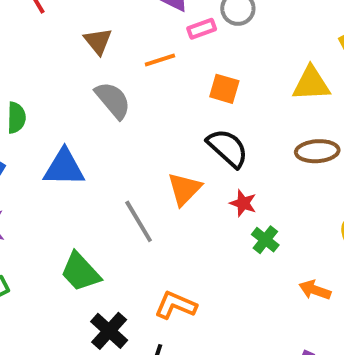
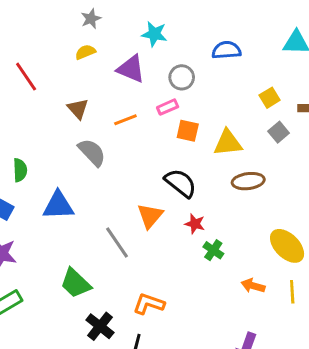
pink rectangle: (202, 29) -> (168, 107), moved
yellow triangle: (311, 84) -> (228, 143), moved
orange square: (224, 89) -> (188, 131), moved

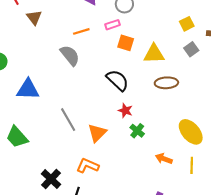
brown triangle: (78, 109) -> (34, 17), moved
gray semicircle: (92, 152) -> (70, 55), moved
orange triangle: (150, 216) -> (97, 133), moved
green trapezoid: (76, 283) -> (17, 137), moved

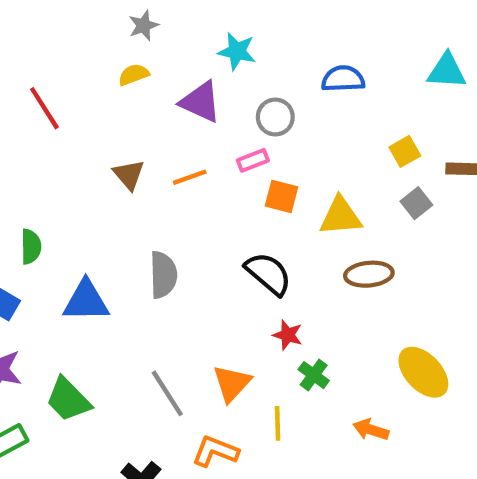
brown triangle: (34, 17) -> (129, 175), moved
gray semicircle: (70, 55) -> (163, 275), moved, turned 40
gray line: (68, 120) -> (167, 393), moved
yellow line: (192, 165) -> (278, 423), moved

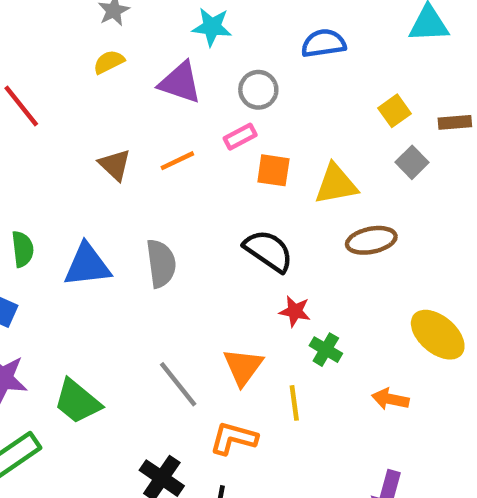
blue triangle: (86, 301) -> (87, 265), moved

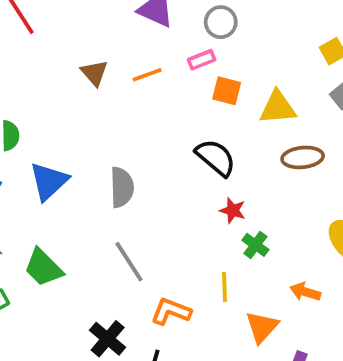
gray semicircle: (161, 263) -> (122, 187), moved
blue triangle: (87, 265) -> (49, 181), moved, turned -42
orange triangle: (243, 367) -> (262, 327), moved

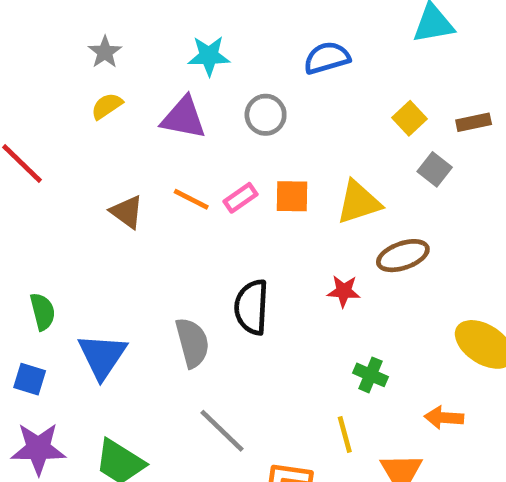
pink rectangle: (202, 60) -> (240, 198), moved
orange line: (147, 75) -> (191, 199), turned 60
black semicircle: (216, 158) -> (252, 307), moved, turned -114
red star: (233, 210) -> (344, 291), moved

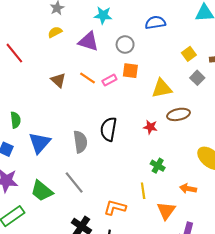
orange square: (292, 196) -> (130, 71), moved
gray line: (222, 431) -> (74, 183), moved

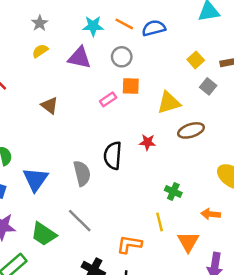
orange line: (88, 78) -> (124, 24), moved
red star: (150, 127) -> (148, 142), moved

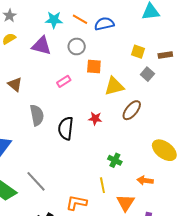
yellow square: (196, 60) -> (138, 52), turned -32
orange square: (131, 86) -> (94, 66), moved
brown ellipse: (191, 130) -> (132, 110), turned -35
gray semicircle: (82, 173) -> (37, 115), moved

